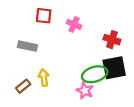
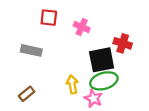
black square: (114, 68) -> (102, 60), moved
yellow arrow: (44, 77) -> (72, 84), moved

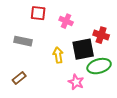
green ellipse: (104, 81) -> (99, 66), moved
yellow arrow: (72, 84) -> (58, 55), moved

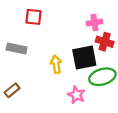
pink cross: (66, 21) -> (94, 23), moved, turned -32

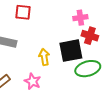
pink star: (76, 95) -> (33, 81), moved

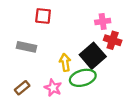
black square: (71, 51) -> (93, 56), turned -30
green ellipse: (88, 69) -> (83, 78), moved

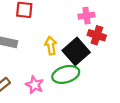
yellow arrow: (65, 62) -> (51, 46), moved

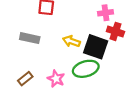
yellow arrow: (51, 46) -> (71, 41), turned -63
black square: (76, 51) -> (96, 47), turned -30

